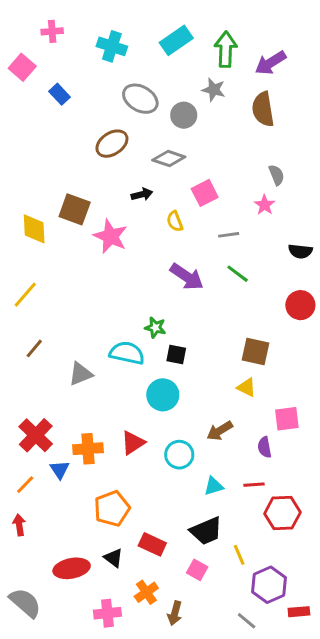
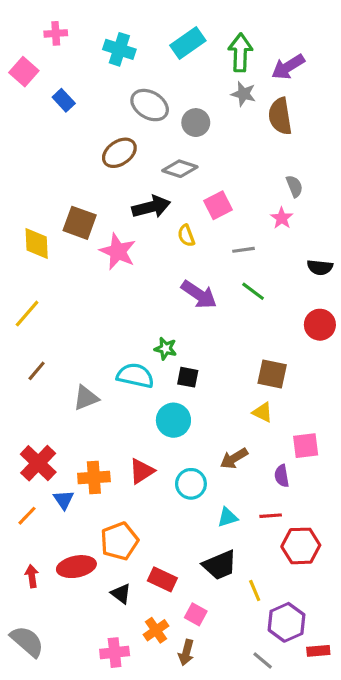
gray star: (214, 90) -> (244, 94), moved
black arrow: (142, 194) -> (151, 207), size x1.6
red arrow: (19, 525) -> (32, 576), moved
red ellipse: (72, 568) -> (76, 567), moved
pink square: (197, 570) -> (196, 614), moved

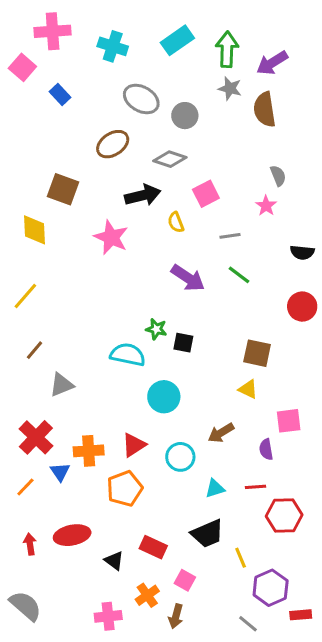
pink cross: (56, 33) -> (53, 31), size x1.6
brown square: (80, 223) -> (63, 189), moved
black square: (188, 377) -> (183, 343), moved
gray triangle: (86, 398) -> (62, 385), moved
orange pentagon: (119, 541) -> (125, 488), moved

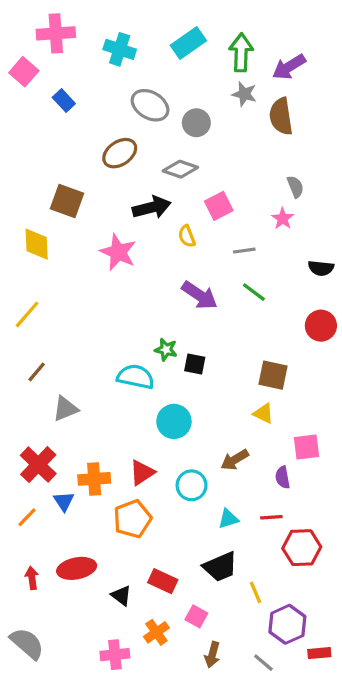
brown arrow: (176, 616) -> (212, 655), moved

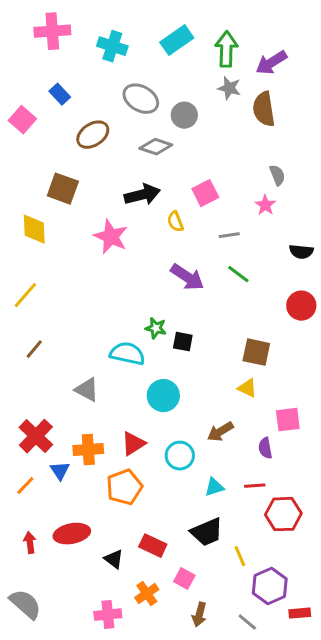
pink square: (24, 72) -> (22, 120), moved
brown ellipse: (120, 153) -> (93, 135), moved
gray diamond: (180, 169) -> (156, 147), moved
gray triangle: (65, 409) -> (87, 390), moved, turned 50

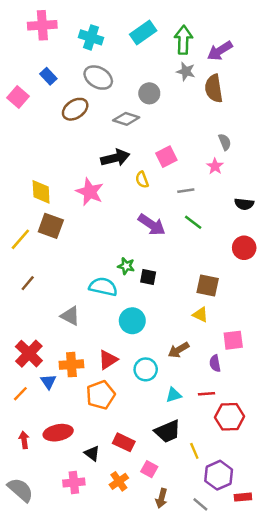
gray ellipse: (141, 99) -> (98, 78), moved
brown square: (63, 189) -> (51, 226), moved
yellow diamond: (34, 229) -> (41, 192), moved
pink cross: (108, 615) -> (74, 482), moved

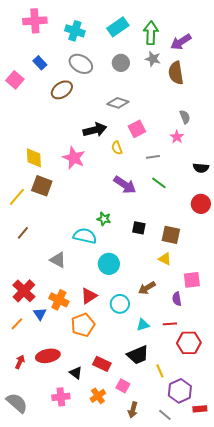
gray circle: (149, 93) -> (121, 63), moved
gray diamond: (126, 119) -> (118, 103), moved
black square: (148, 277) -> (139, 228), moved
orange cross: (71, 365) -> (59, 300), turned 30
red arrow: (24, 440) -> (20, 362), turned 32

